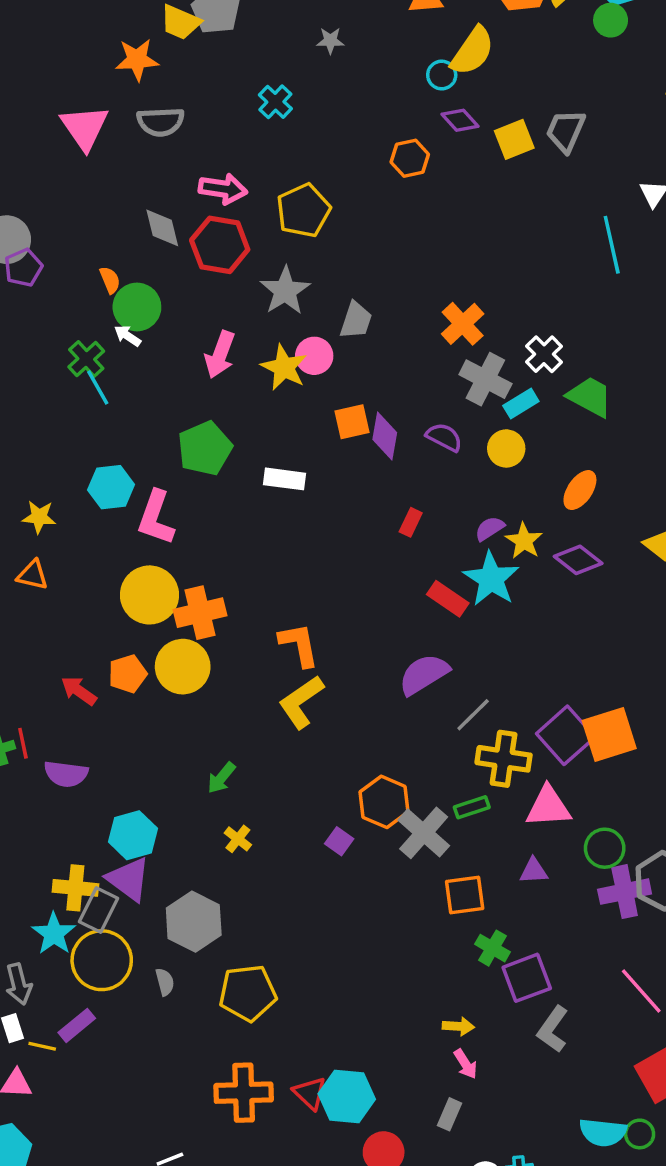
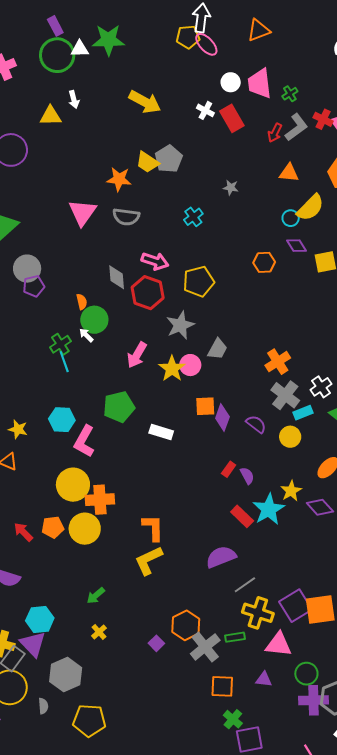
purple semicircle: (490, 528) -> (247, 476), moved, turned 84

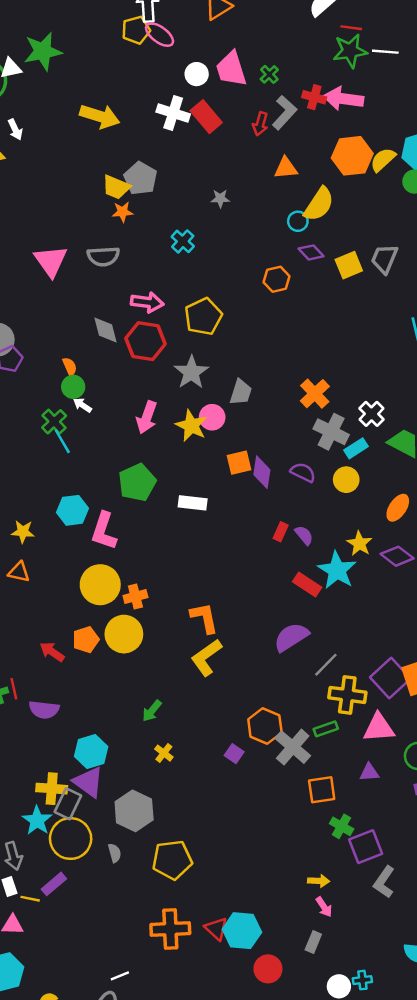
white cross: (205, 110) -> (173, 113), size x1.5
orange star: (119, 179) -> (123, 212), moved, size x0.7
green circle: (94, 320) -> (73, 387), moved, size x0.7
orange cross: (100, 500) -> (135, 596), size x0.7

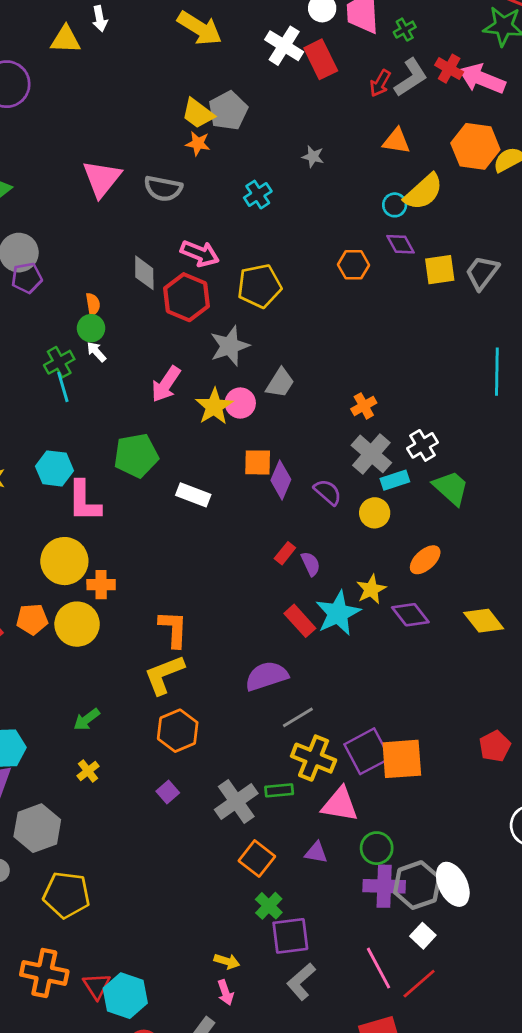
orange cross: (315, 394) -> (364, 406), size x0.7
pink L-shape: (104, 531) -> (84, 501), turned -33
orange hexagon: (265, 726) -> (178, 731), moved
orange square: (322, 790) -> (257, 859), turned 32

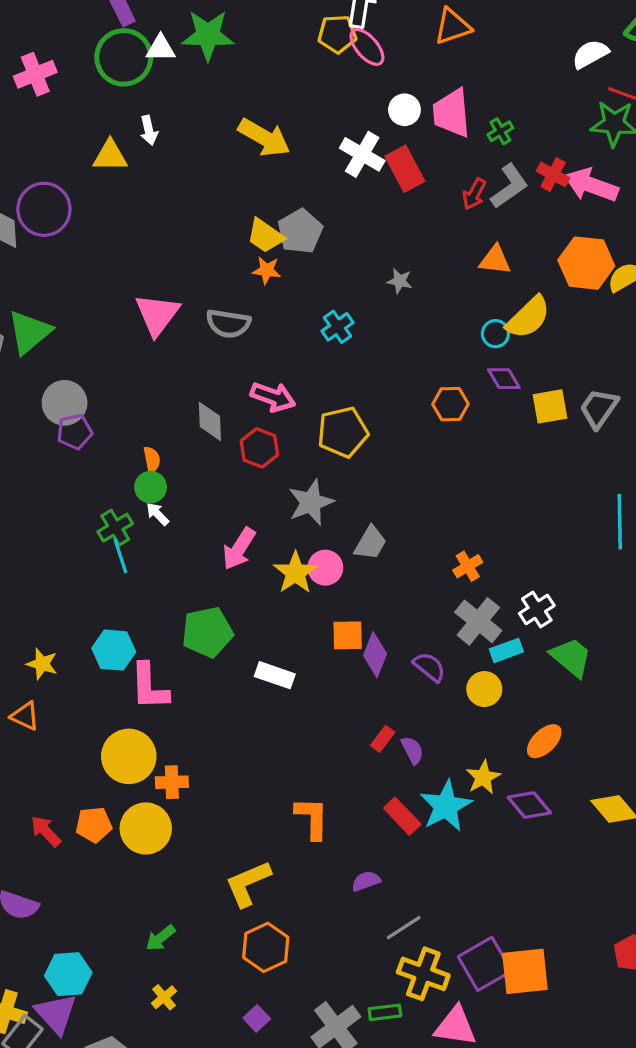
red hexagon: (187, 297) -> (259, 448), size x0.7
orange L-shape: (173, 629) -> (312, 818), moved
purple semicircle: (267, 676) -> (366, 881), size x0.6

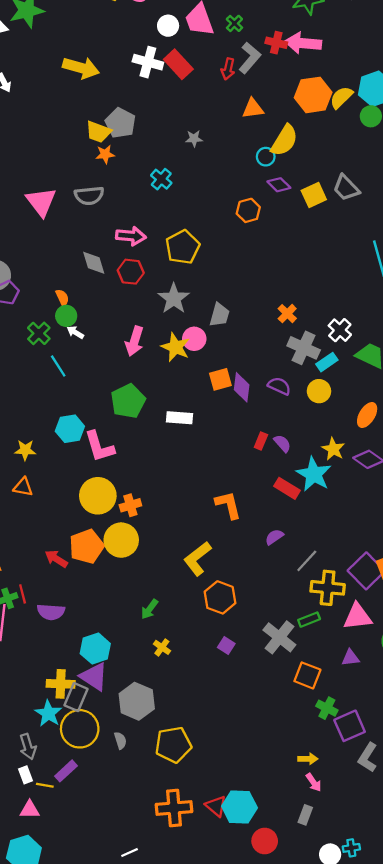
gray trapezoid: (599, 408) -> (346, 188), turned -64
green cross: (115, 528) -> (39, 333), moved
orange pentagon: (94, 825) -> (87, 546), size x1.4

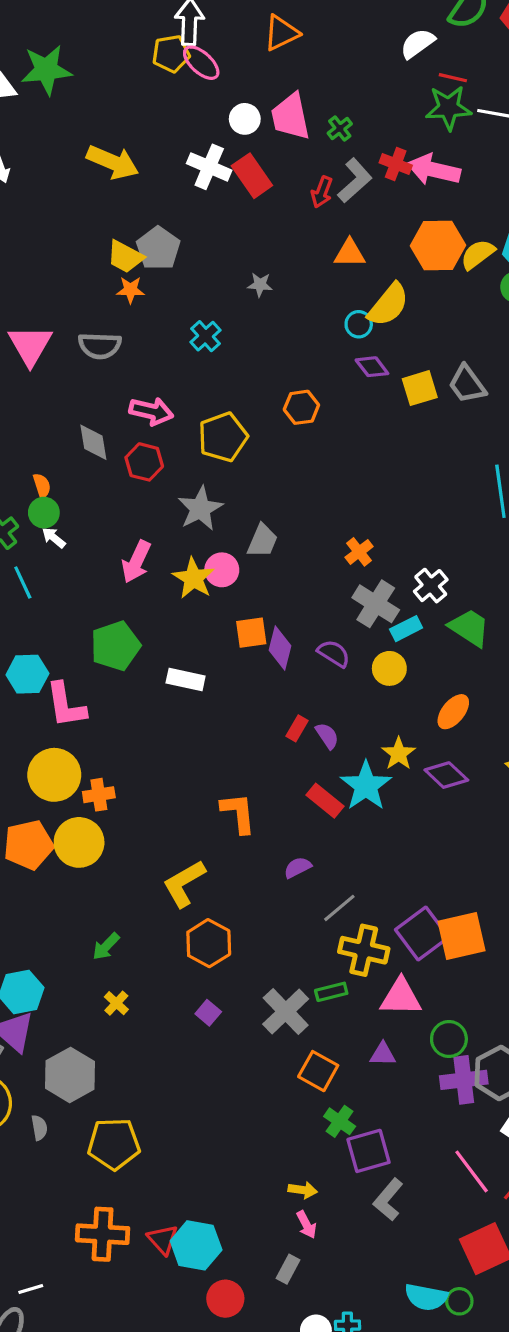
orange hexagon: (248, 210) -> (301, 407), moved

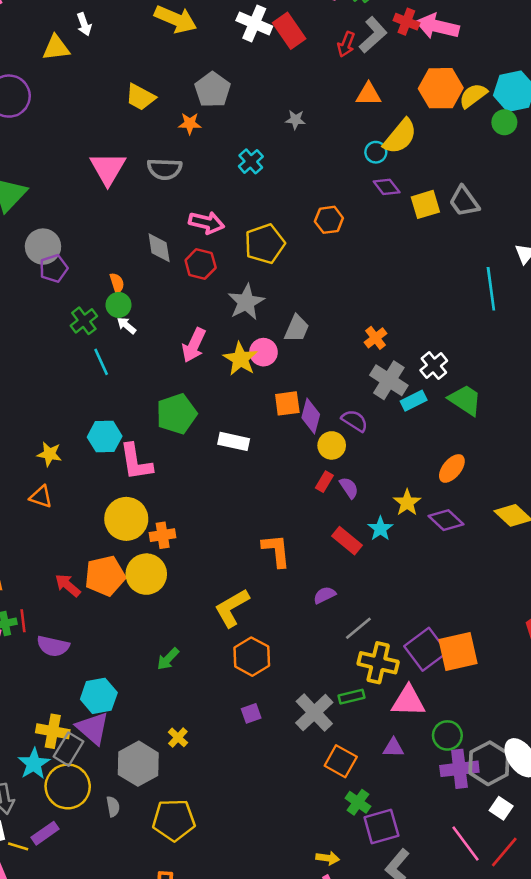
yellow trapezoid: (125, 257) -> (140, 97), moved
yellow circle: (389, 668) -> (332, 445), moved
cyan star: (366, 786) -> (380, 529), size x0.6
yellow cross: (116, 1003) -> (178, 737), moved
purple square: (208, 1013) -> (251, 713), turned 30

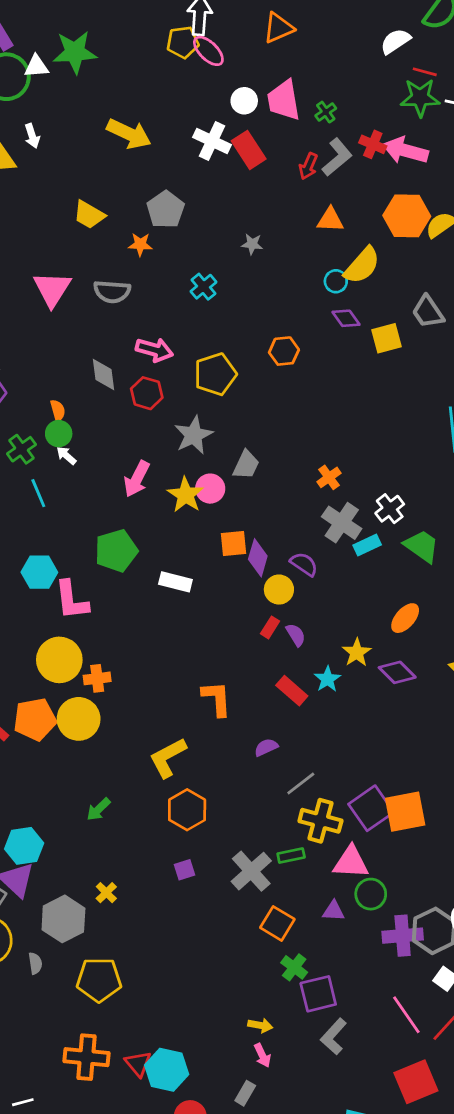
gray trapezoid: (464, 201) -> (428, 312), moved
green circle: (447, 735) -> (371, 894), moved

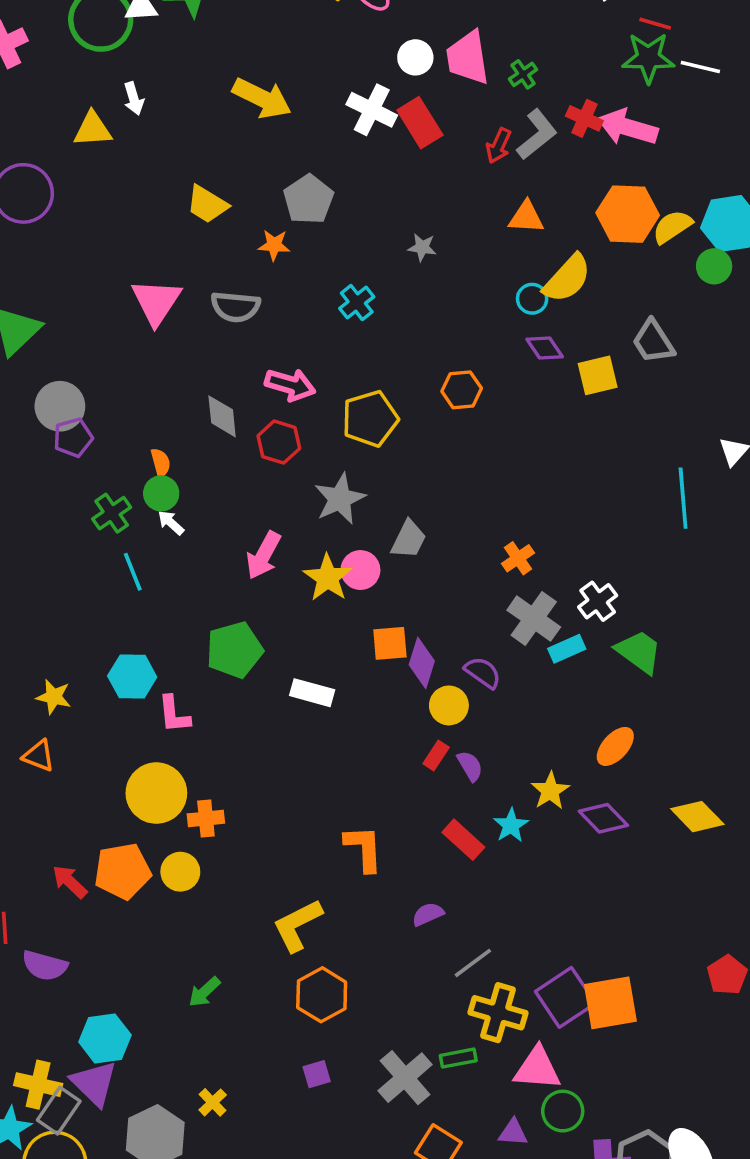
pink L-shape: (72, 600) -> (174, 714), size x0.7
yellow circle: (79, 719) -> (180, 872), size x0.7

